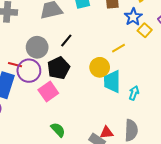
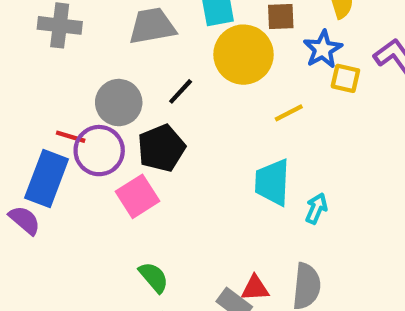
yellow square: (145, 30) -> (345, 78), turned -32
yellow circle: (100, 67) -> (244, 55), moved, size x1.4

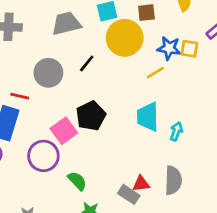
blue star: (323, 49) -> (169, 48), moved, turned -30
black pentagon: (161, 148) -> (91, 116), moved
purple circle: (99, 151) -> (43, 156), moved

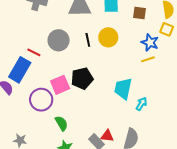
yellow circle: (125, 38) -> (108, 37), moved, size x0.7
yellow square: (189, 49) -> (167, 29), moved
black line: (87, 63) -> (88, 40), turned -64
yellow line: (155, 73) -> (148, 59), moved

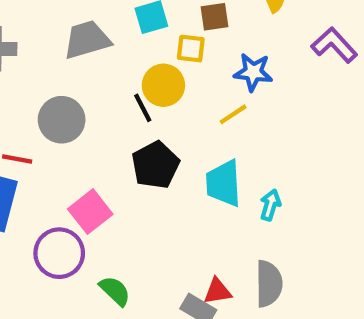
yellow square: (167, 29) -> (191, 49), moved
black line: (88, 40) -> (143, 108), moved
yellow line: (148, 59) -> (233, 114), moved
black pentagon: (82, 78) -> (155, 165), moved

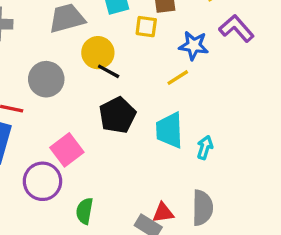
purple L-shape: (334, 45) -> (236, 28), moved
yellow circle: (163, 85) -> (98, 53), moved
black line: (143, 108) -> (109, 71), turned -35
green semicircle: (115, 291) -> (85, 211), turned -125

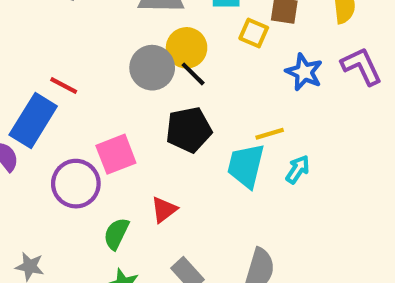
yellow line: (178, 78) -> (270, 134), moved
gray circle: (46, 79) -> (152, 68), moved
cyan arrow: (205, 147) -> (298, 169), moved
red triangle: (163, 213) -> (164, 210), moved, turned -45

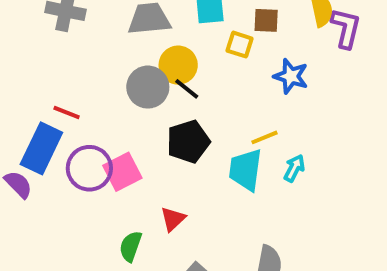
purple L-shape: (362, 66) -> (346, 28), moved, turned 45
purple circle: (76, 184) -> (89, 168), moved

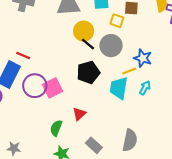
blue star: (291, 76) -> (143, 58), moved
gray circle: (148, 87) -> (111, 46), moved

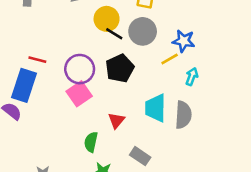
purple circle: (35, 86) -> (80, 69), moved
cyan trapezoid: (119, 88) -> (156, 108), moved
gray semicircle: (130, 140) -> (183, 115), moved

